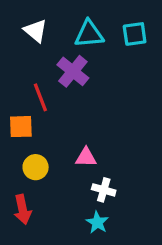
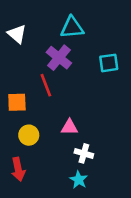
white triangle: (36, 31) -> (17, 34), moved
cyan square: (135, 34) -> (109, 63), moved
red line: (40, 97) -> (46, 85), moved

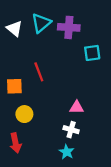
cyan triangle: (72, 27) -> (41, 23), moved, turned -35
purple cross: (59, 58) -> (69, 27), moved, turned -35
pink triangle: (69, 127) -> (77, 107), moved

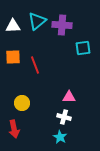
white triangle: (14, 28) -> (13, 26), turned -42
orange square: (14, 86) -> (13, 57), moved

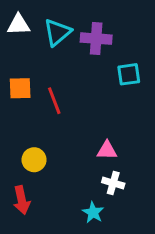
white triangle: (13, 26) -> (18, 25), moved
white cross: (64, 117) -> (113, 183), moved

